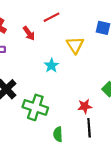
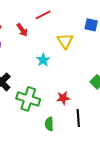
red star: (85, 106) -> (63, 98), moved

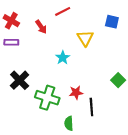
red star: (63, 98) -> (76, 93), moved
black line: (78, 118) -> (91, 107), moved

